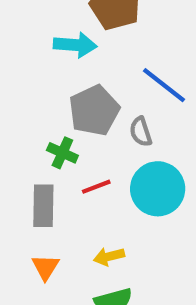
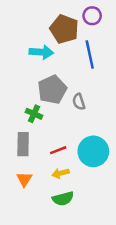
blue line: (164, 85) -> (90, 54), moved, turned 40
red line: (96, 187) -> (58, 150), moved
cyan circle: (158, 189) -> (93, 151), moved

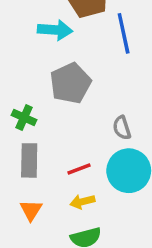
gray semicircle: (79, 102) -> (122, 128), moved
green cross: (34, 114) -> (24, 117), moved

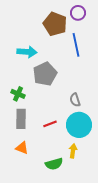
cyan arrow: (55, 30) -> (27, 52), moved
yellow arrow: (82, 202) -> (73, 151), moved, turned 112
orange triangle: (31, 210) -> (22, 148), turned -40

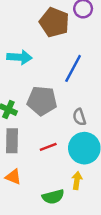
blue line: (76, 45) -> (73, 68), moved, turned 40
gray pentagon: (45, 74) -> (42, 101), moved, turned 30

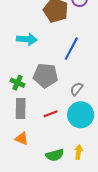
gray semicircle: (79, 117) -> (76, 89), turned 56
yellow arrow: (77, 181) -> (79, 152), moved

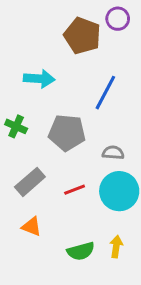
green cross: (18, 83) -> (16, 126), moved
gray semicircle: (76, 89) -> (113, 153), turned 56
gray rectangle: (21, 109) -> (30, 182), turned 48

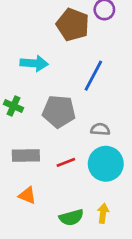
gray rectangle: (30, 182) -> (26, 156), turned 40

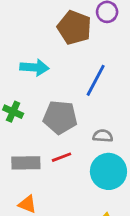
red line: (66, 162) -> (61, 157), moved

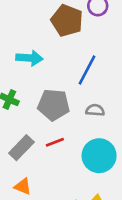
gray semicircle: (103, 136) -> (95, 110), moved
gray rectangle: (26, 163) -> (21, 148), turned -45

